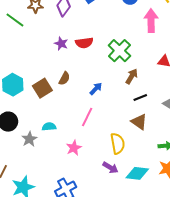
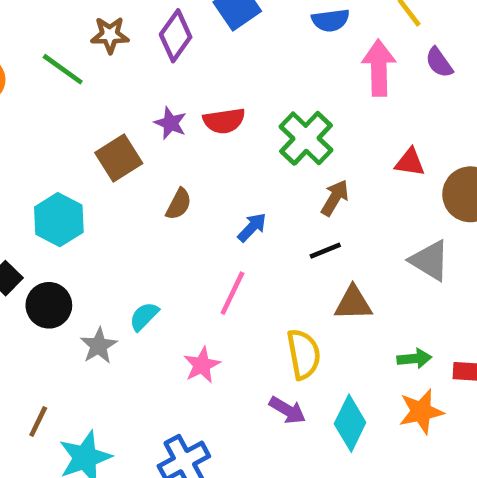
brown square: (42, 88) -> (119, 158), moved
black line: (140, 97) -> (325, 251), moved
brown triangle: (139, 122) -> (353, 303), turned -36
cyan semicircle: (49, 127) -> (144, 316), turned -40
cyan diamond: (137, 173) -> (350, 423), turned -70

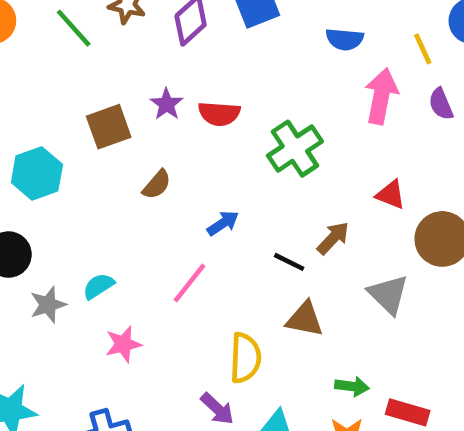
brown arrow: (335, 198) -> (333, 238), moved
black line: (325, 251) -> (289, 262), turned 36
pink star: (202, 365) -> (123, 344), moved

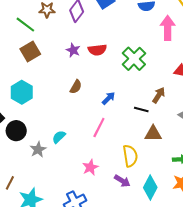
brown square: (109, 127) -> (30, 51), moved
pink star: (123, 344) -> (90, 167), moved

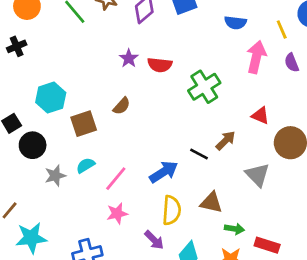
brown square: (30, 51) -> (84, 124), moved
blue arrow: (109, 98) -> (164, 172), moved, size x1.5
pink line: (99, 128) -> (116, 179), moved
brown triangle: (153, 134) -> (211, 203), moved

